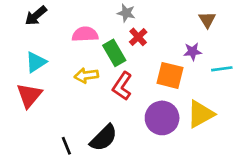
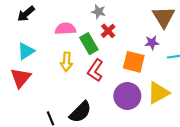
brown triangle: (207, 20) -> (164, 17), size x1.6
yellow arrow: (86, 75) -> (66, 62), turned -78

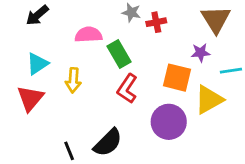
red cross: (108, 31) -> (156, 22), moved, turned 32
yellow arrow: (66, 62) -> (73, 80), moved
yellow triangle: (158, 93) -> (209, 100), moved

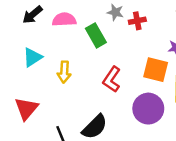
pink semicircle: (88, 35) -> (64, 20), moved
green rectangle: (119, 54) -> (96, 35), moved
red triangle: (30, 98) -> (26, 109), moved

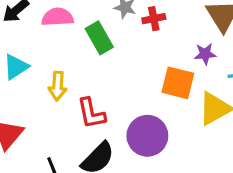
red L-shape: (112, 79) -> (91, 113), moved, turned -45
purple circle: (148, 109) -> (147, 136), moved

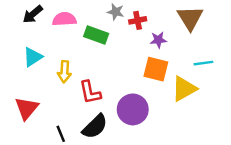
green rectangle: (99, 38) -> (96, 35), turned -40
purple star: (205, 54) -> (158, 40), moved

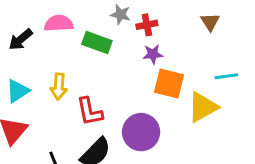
black arrow: (33, 14) -> (21, 39), moved
brown triangle: (190, 18) -> (210, 22), size x0.6
purple star: (158, 40) -> (153, 54), moved
cyan triangle: (33, 57) -> (18, 91), moved

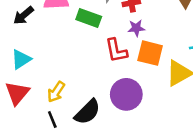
yellow arrow: (59, 87) -> (56, 92), moved, turned 30
red L-shape: (90, 111) -> (116, 51), moved

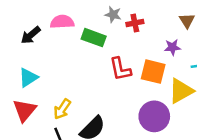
purple star: (136, 28) -> (172, 47), moved
purple circle: (126, 94) -> (154, 116), moved

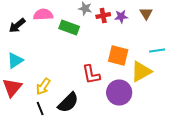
purple star: (172, 47) -> (121, 16), moved
red L-shape: (120, 69) -> (91, 74), moved

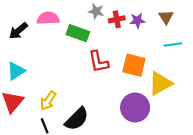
cyan line: (157, 50) -> (173, 45), moved
red L-shape: (91, 74) -> (98, 62), moved

